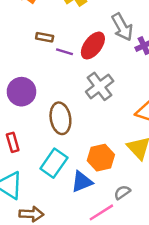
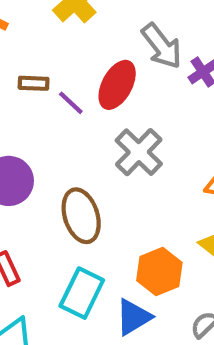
purple line: (64, 52) -> (71, 103), turned 35

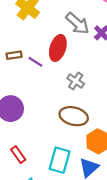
gray cross: (139, 152) -> (76, 81), size x0.7
brown ellipse: (81, 216) -> (74, 116), moved, turned -48

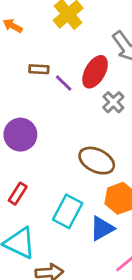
gray cross: (76, 81) -> (113, 102), moved
red rectangle: (18, 155) -> (18, 194), turned 56

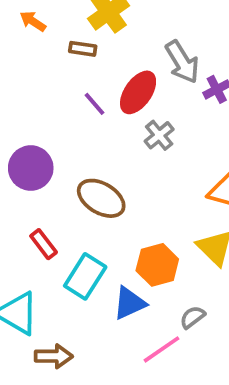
brown rectangle: (39, 69) -> (83, 49), moved
brown ellipse: (97, 161) -> (101, 198), moved
red rectangle: (18, 194) -> (44, 244), moved, turned -75

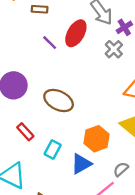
gray cross: (159, 135) -> (114, 49), moved
cyan rectangle: (85, 276) -> (53, 149), size x0.7

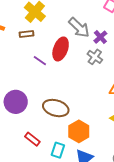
orange hexagon: (97, 139) -> (79, 131), moved

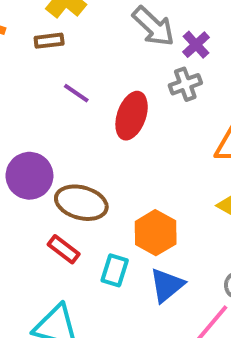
red ellipse: (61, 49) -> (132, 116), moved
gray cross: (95, 57) -> (185, 84), turned 35
brown ellipse: (56, 108) -> (81, 203), moved

